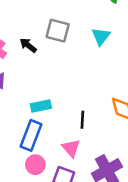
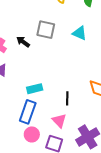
cyan triangle: (101, 36) -> (79, 33), turned -42

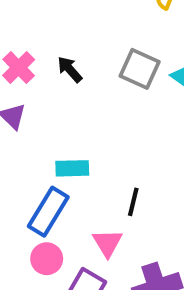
gray square: (46, 30) -> (140, 69), moved

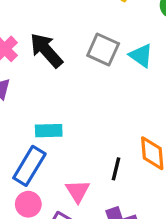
black arrow: (70, 69) -> (46, 50), size x1.6
black line: (133, 202) -> (116, 169), moved

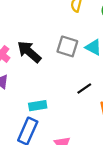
black line: (116, 169) -> (84, 89), moved, turned 49

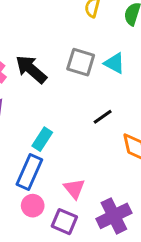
cyan rectangle: (38, 106) -> (42, 139), turned -48

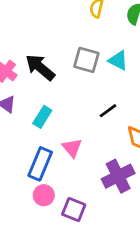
cyan rectangle: (42, 139) -> (42, 117), moved
pink triangle: (74, 189) -> (72, 148), moved
purple cross: (114, 216) -> (118, 176), moved

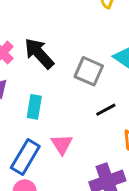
gray square: (86, 60) -> (89, 71), moved
cyan rectangle: (42, 117) -> (34, 107), turned -30

